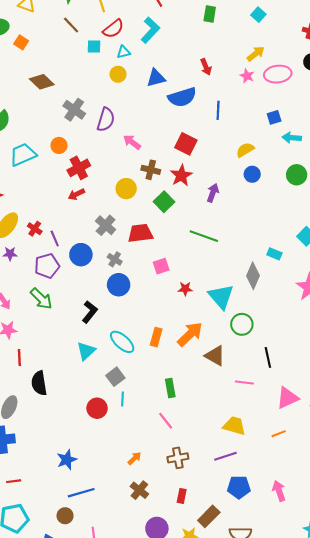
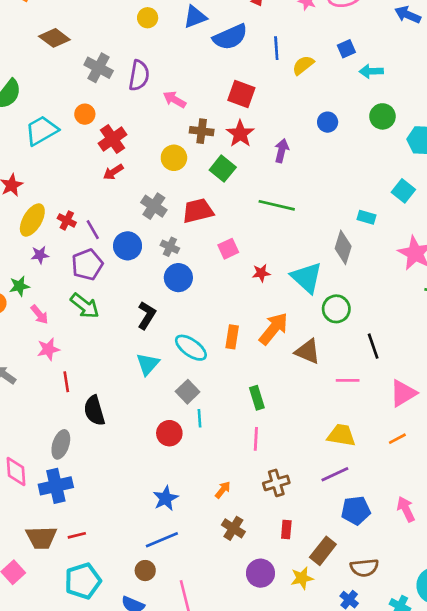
yellow semicircle: (245, 150) -> (303, 65), moved
pink line: (166, 421) -> (256, 439), turned 48
blue star: (67, 460) -> (166, 498), moved

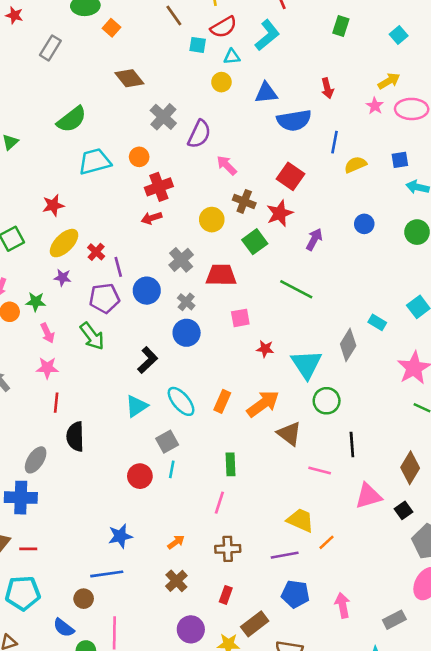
orange line: (397, 439) -> (327, 542), moved, turned -30

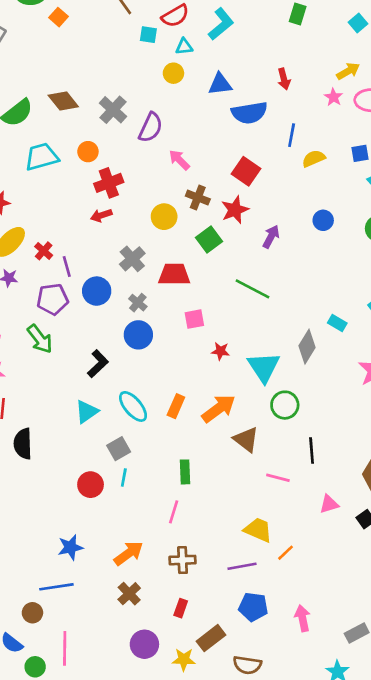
brown diamond: (129, 78) -> (63, 101), moved
pink triangle: (368, 496) -> (329, 504), size x0.7
orange arrow: (176, 542) -> (129, 553), size x1.6

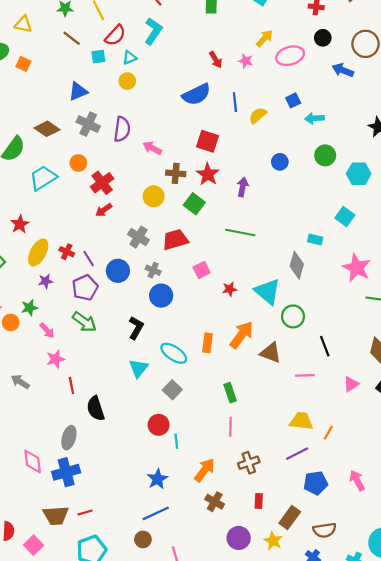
blue triangle: (220, 84) -> (78, 91), moved
pink star: (334, 97) -> (246, 61), moved
cyan line: (124, 478) -> (176, 441), moved
yellow star: (184, 660) -> (273, 541), turned -30

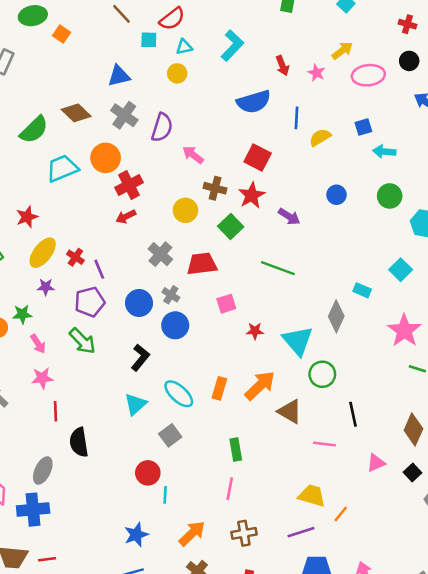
cyan L-shape: (153, 31) -> (232, 46), moved
orange circle: (78, 163) -> (106, 158), size x1.5
purple arrow: (243, 187) -> (289, 216), turned 102
blue circle: (118, 271) -> (139, 303), moved

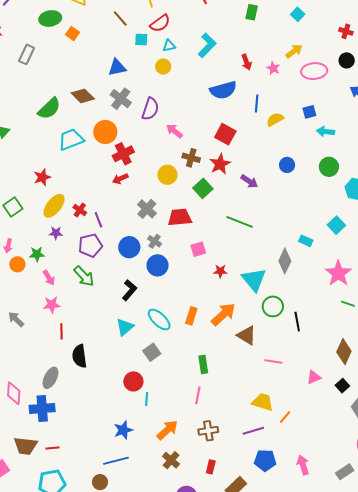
black line: (353, 414) -> (297, 322), moved

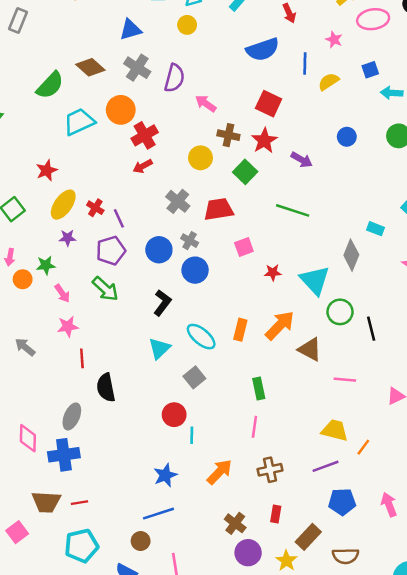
pink star: (273, 68) -> (334, 40), moved
brown cross: (171, 460) -> (235, 523), moved

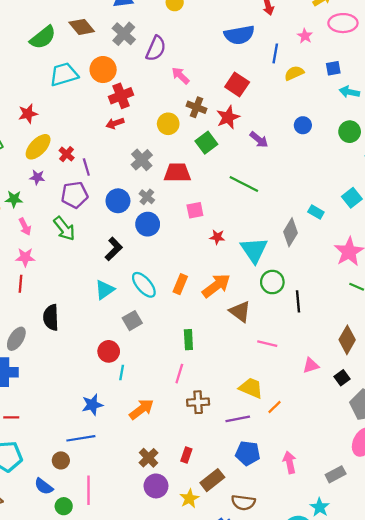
red line: (82, 358) -> (20, 284), moved
brown cross: (270, 470) -> (198, 402), moved

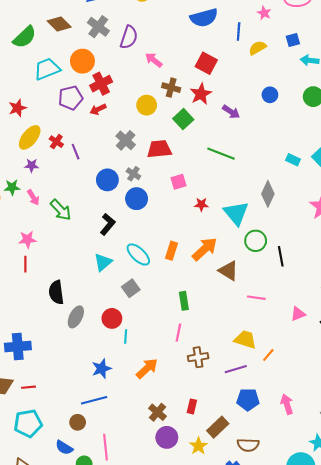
purple pentagon: (75, 195) -> (71, 98), moved
cyan rectangle: (316, 212) -> (293, 160), moved
pink arrow: (25, 227) -> (33, 197), moved
gray ellipse: (16, 339) -> (76, 317), moved

